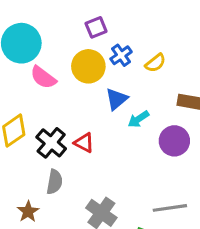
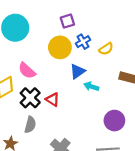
pink semicircle: (43, 77) -> (27, 71), moved
cyan arrow: (138, 119) -> (91, 86), turned 48
purple circle: (174, 141) -> (114, 121), moved

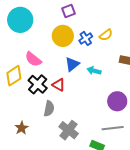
blue cross: (83, 42) -> (86, 38), moved
blue triangle: (77, 71) -> (72, 64), moved
gray semicircle: (30, 125) -> (49, 109), moved

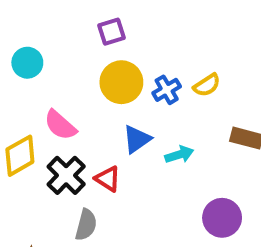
purple square: (68, 11) -> (112, 32), moved
cyan circle: (20, 20) -> (27, 63), moved, size x0.6
cyan arrow: (94, 71) -> (179, 155), turned 144

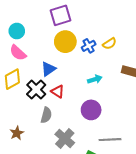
purple square: (112, 32) -> (60, 15), size x1.5
pink semicircle: (60, 125) -> (18, 53), moved
blue triangle: (137, 139) -> (48, 69), moved
purple circle: (222, 218) -> (91, 110), moved

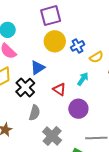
yellow semicircle: (109, 44) -> (96, 57), moved
cyan arrow: (95, 79) -> (83, 79), turned -40
red triangle: (58, 91) -> (59, 89), moved

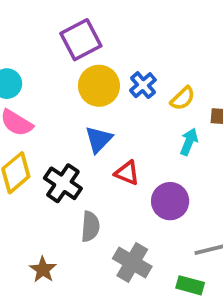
blue triangle: (38, 68) -> (99, 139), moved
cyan arrow: (83, 79) -> (189, 142), moved

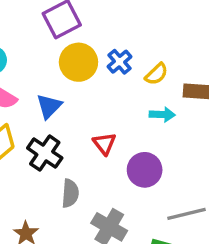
blue triangle: (99, 139) -> (49, 106), moved
cyan arrow: (189, 142) -> (162, 115), turned 70
red triangle: (127, 173) -> (104, 143), turned 30

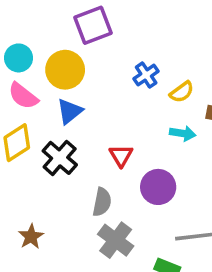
yellow circle: (78, 62) -> (65, 70), moved
gray semicircle: (70, 193) -> (102, 202), moved

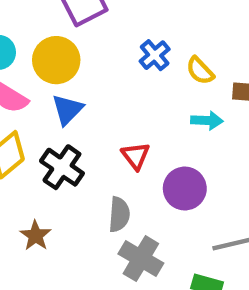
yellow semicircle: (182, 92) -> (200, 71), turned 90
brown star: (31, 237) -> (35, 236), moved

